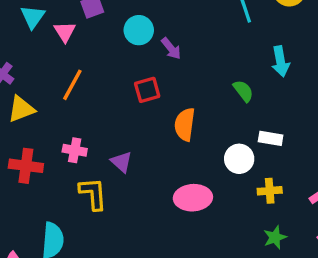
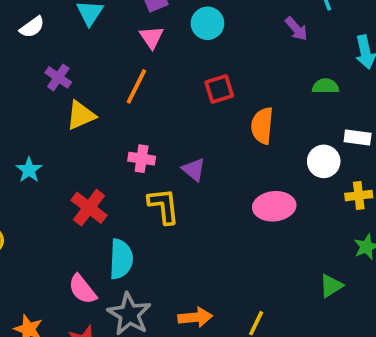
pink triangle: (65, 32) -> (152, 37), moved
purple arrow: (171, 48) -> (296, 29), moved
green semicircle: (243, 91) -> (326, 86), turned -50
red cross: (26, 166) -> (89, 208), moved, turned 32

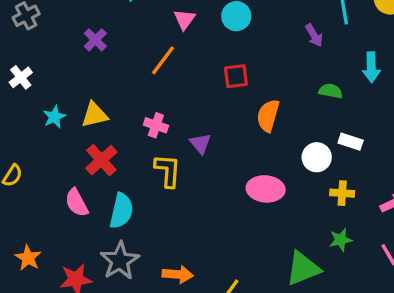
yellow triangle: (81, 115) -> (95, 115), moved
green triangle: (331, 286) -> (303, 269), size x1.6
pink semicircle: (82, 289) -> (77, 203), moved

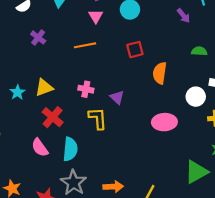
orange line: (163, 60) -> (85, 45), turned 50

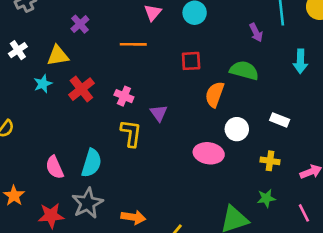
green semicircle: (199, 51) -> (244, 70), moved, size x1.5
yellow triangle: (44, 88) -> (58, 56), moved
white circle: (196, 97) -> (237, 129), moved
red cross: (53, 117) -> (81, 89), moved
pink semicircle: (40, 148) -> (55, 167), moved

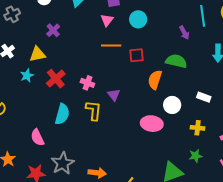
orange line: (133, 44) -> (111, 45), moved
cyan semicircle: (92, 163) -> (62, 114), moved

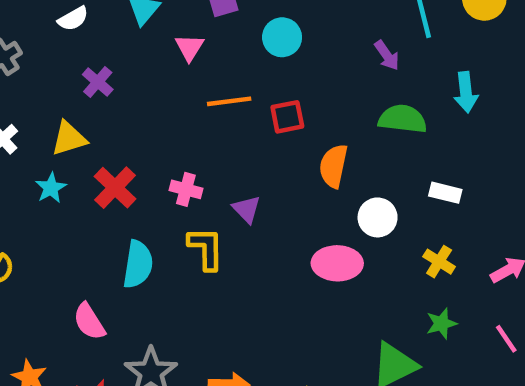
pink triangle: (107, 20) -> (189, 47), moved
green semicircle: (176, 61) -> (403, 119), moved
yellow cross: (198, 128) -> (439, 262), turned 32

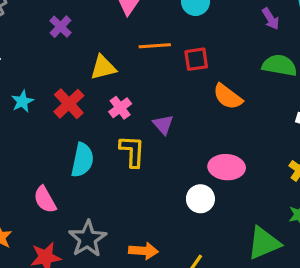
yellow triangle: (69, 138) -> (103, 67), moved
orange semicircle: (333, 166) -> (228, 97), turned -68
pink cross: (186, 189) -> (120, 108), turned 35
white circle: (378, 217) -> (200, 199), moved

